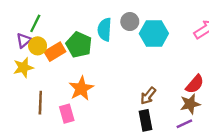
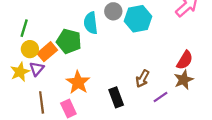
purple triangle: (24, 40) -> (37, 69), moved
black rectangle: (146, 120) -> (116, 97), moved
purple line: (184, 124) -> (160, 97), moved

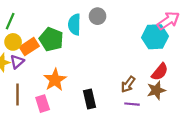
cyan hexagon: (138, 19) -> (155, 37), moved
brown arrow: (142, 79) -> (128, 84), moved
purple line: (160, 97) -> (132, 104), turned 32

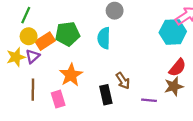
cyan semicircle: (74, 24) -> (104, 38), moved
green pentagon: (51, 39) -> (67, 34), turned -30
brown arrow: (128, 84) -> (123, 81), moved, turned -70

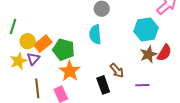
green line: (26, 15) -> (13, 26), moved
cyan hexagon: (173, 32) -> (146, 30), moved
green pentagon: (67, 34) -> (64, 50), moved, turned 30
brown star: (174, 86) -> (148, 54), moved

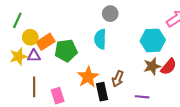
green pentagon: (64, 50) -> (66, 51), turned -30
purple triangle: (33, 59) -> (34, 56), turned 40
orange star: (70, 71) -> (88, 77), moved
brown arrow: (117, 71) -> (118, 79), turned 56

